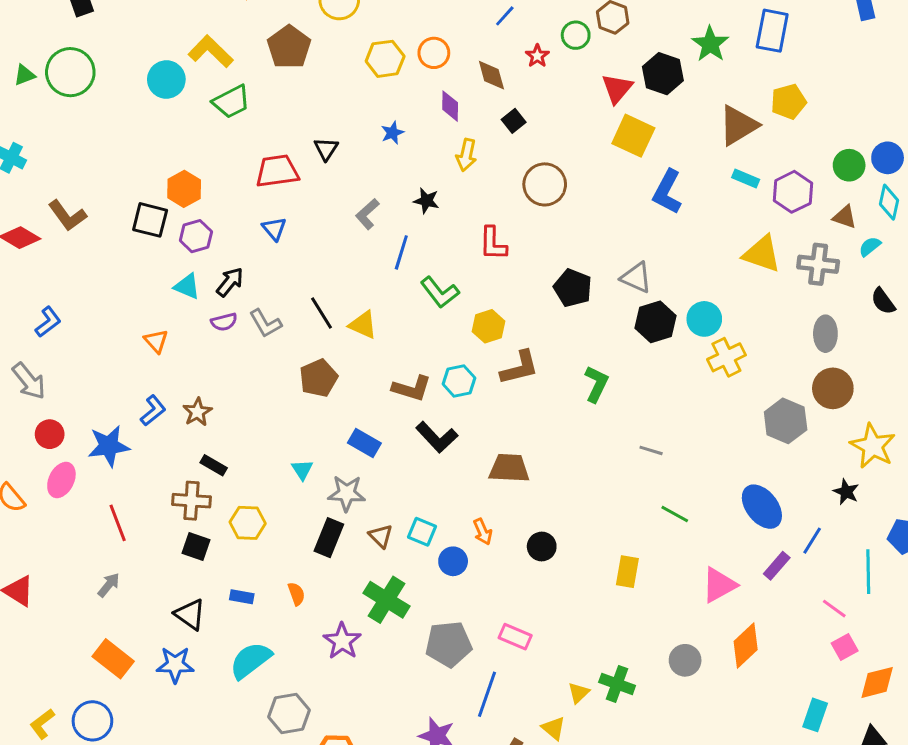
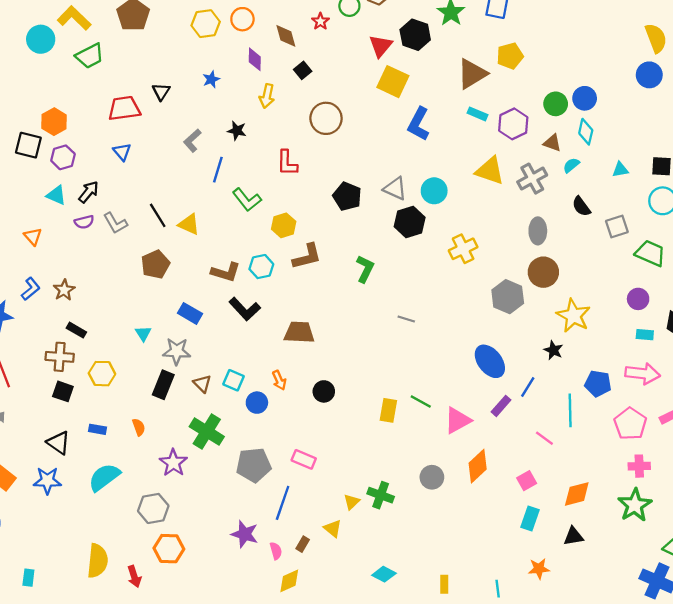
gray cross: (818, 264) -> (532, 179), turned -36
cyan circle: (704, 319) -> (434, 191), moved
green line: (675, 514) -> (421, 401), moved
pink square: (845, 647) -> (527, 481), moved
gray hexagon: (289, 713) -> (153, 508), moved

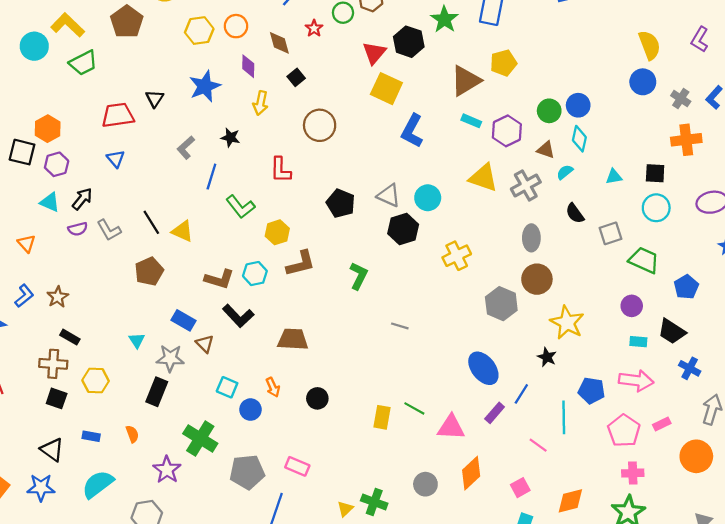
blue star: (211, 79) -> (205, 86), size x1.8
brown triangle: (202, 384) -> (205, 344), moved
pink triangle: (458, 420) -> (451, 427), turned 32

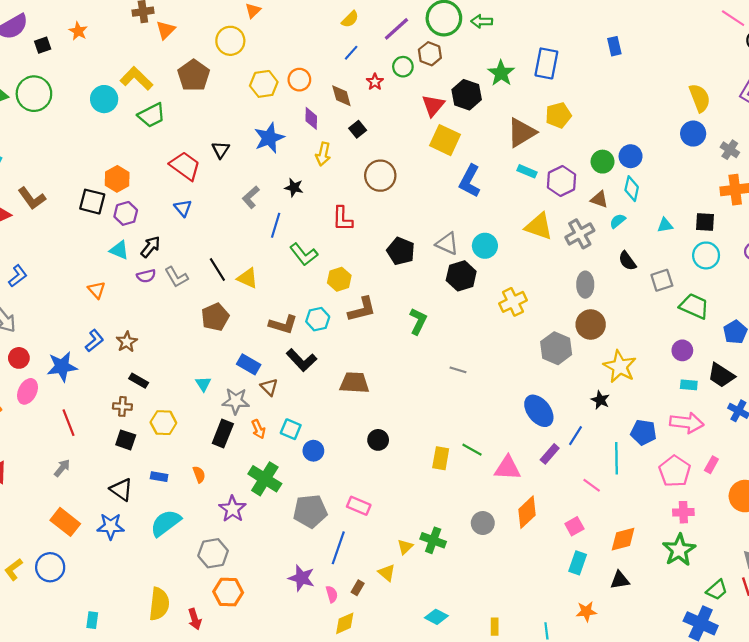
red trapezoid: (118, 115) -> (185, 166), turned 44
brown cross: (53, 364) -> (122, 406), size x0.7
orange arrow: (273, 387) -> (258, 429), moved
pink rectangle: (662, 424) -> (711, 465), turned -35

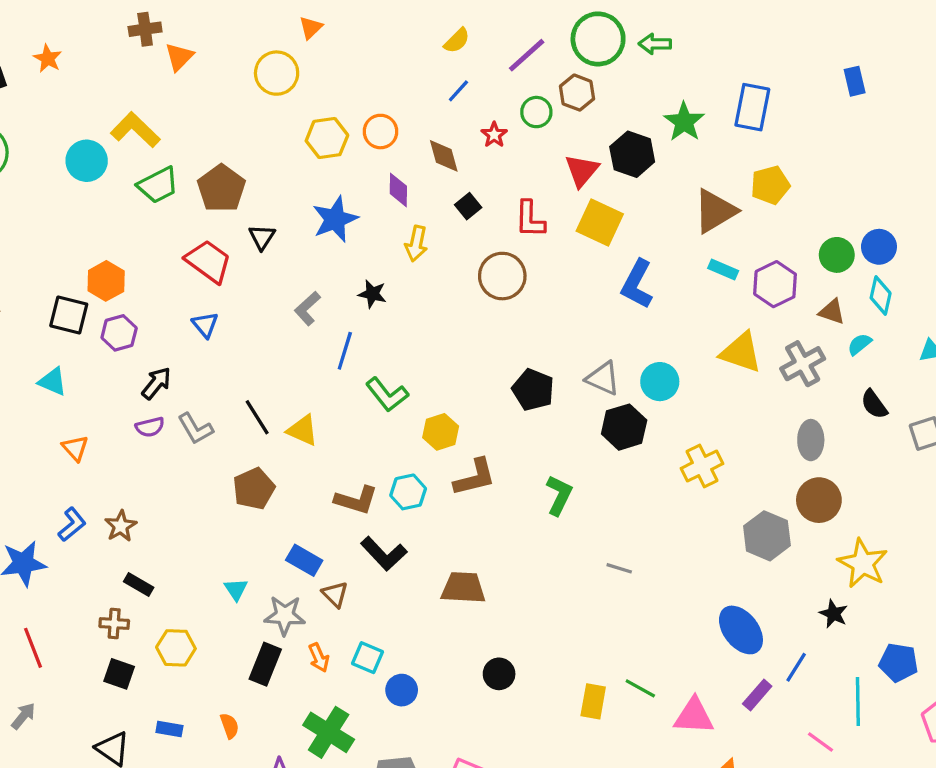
brown pentagon: (194, 75) -> (221, 188), moved
red L-shape: (343, 219) -> (530, 219), moved
cyan triangle: (119, 250) -> (53, 382), moved

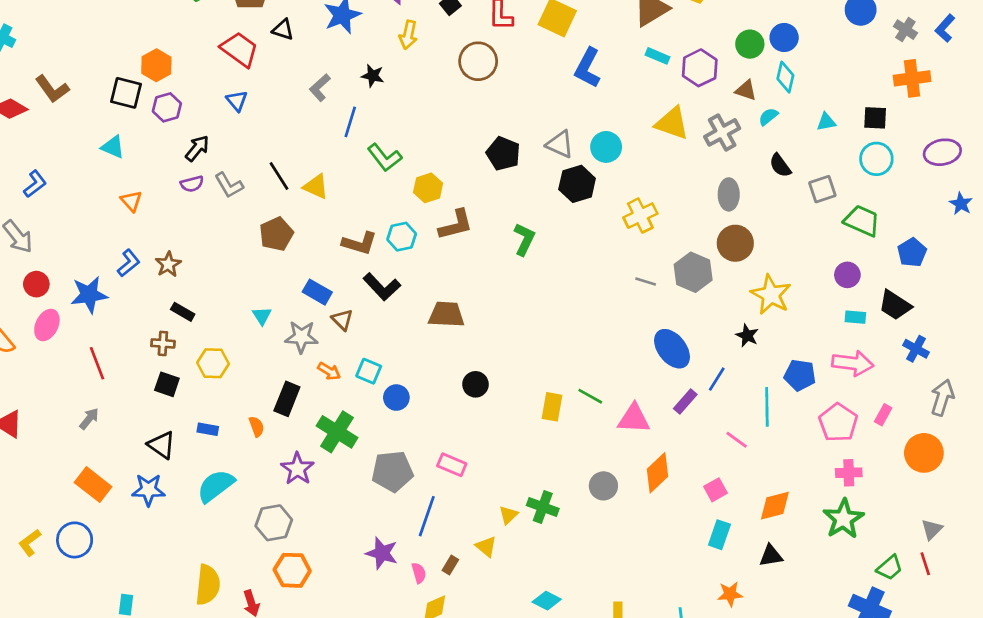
black triangle: (262, 237) -> (283, 30), turned -45
gray line: (619, 568) -> (646, 281), moved
orange arrow: (319, 658) -> (329, 371), turned -35
black rectangle: (265, 664) -> (287, 399), moved

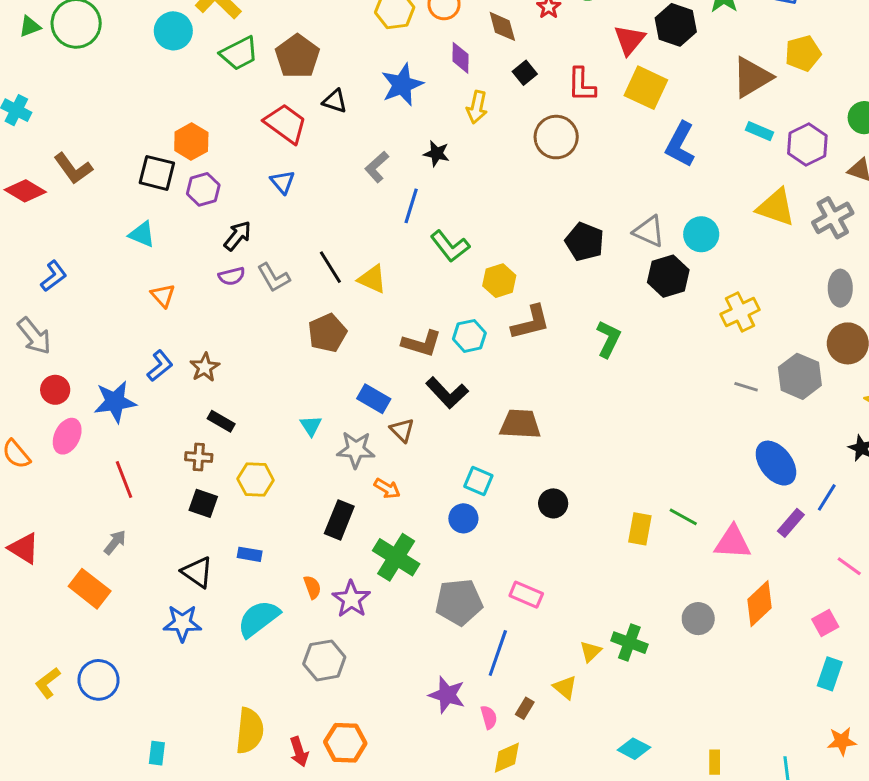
cyan square: (369, 371) -> (478, 481), moved
orange semicircle: (257, 427) -> (312, 587), moved
orange rectangle: (93, 485) -> (90, 589), moved
orange hexagon: (292, 570) -> (345, 743), moved

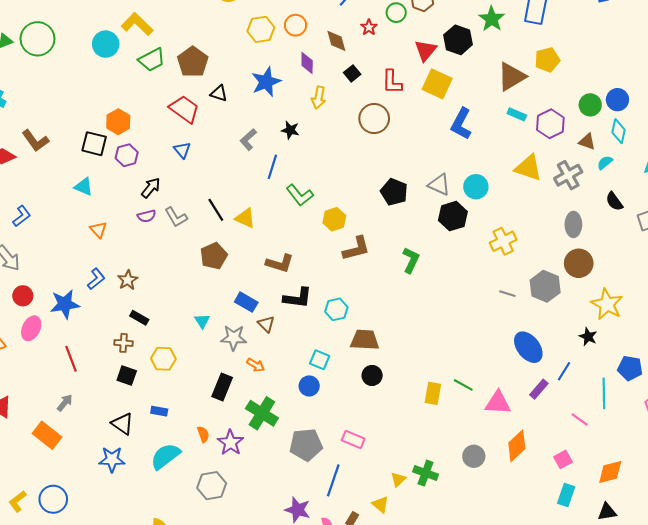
cyan hexagon: (469, 336) -> (336, 309), moved
black L-shape: (447, 393) -> (298, 298), turned -40
brown trapezoid: (520, 424) -> (365, 340), moved

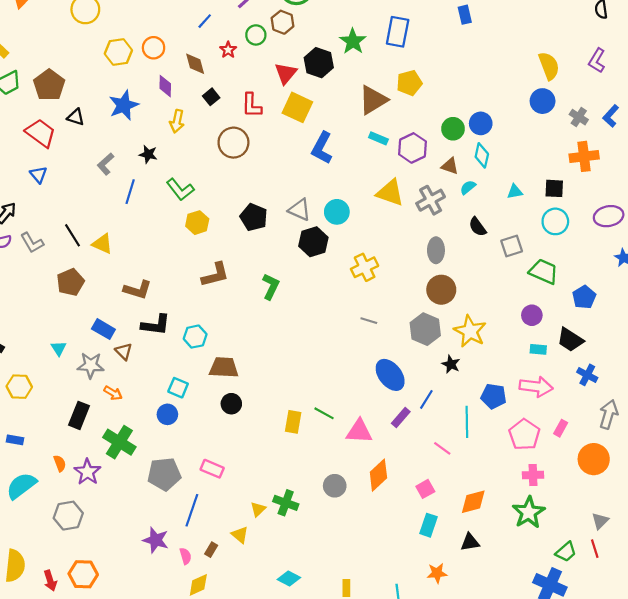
green L-shape: (300, 195) -> (180, 189), moved
yellow hexagon: (334, 219) -> (197, 223), moved
gray hexagon: (545, 286) -> (425, 329), moved

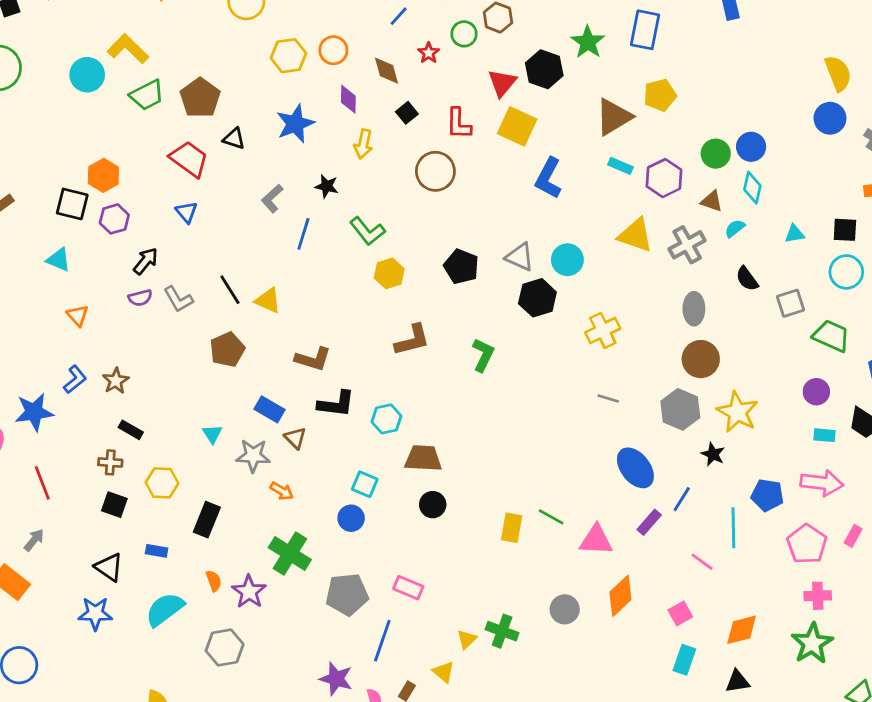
black rectangle: (79, 415) -> (207, 520), moved

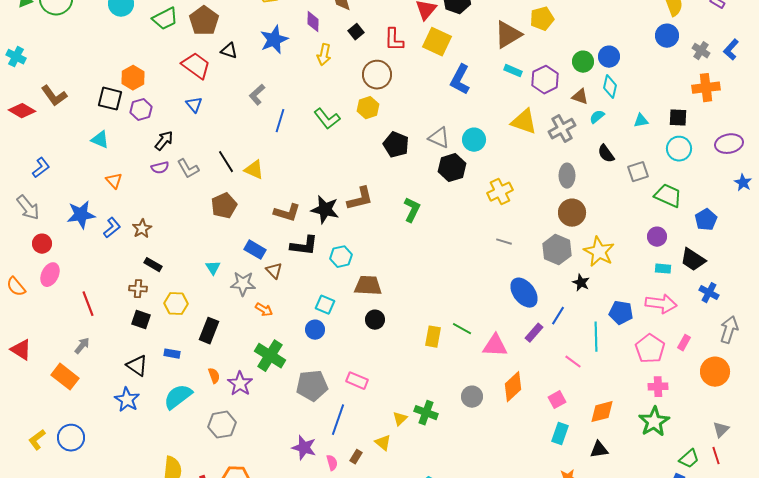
black star: (327, 186) -> (325, 210), moved, size x1.6
yellow hexagon: (389, 273) -> (368, 108), moved
blue star: (34, 412) -> (81, 215), moved
blue star: (95, 613) -> (127, 400), turned 30

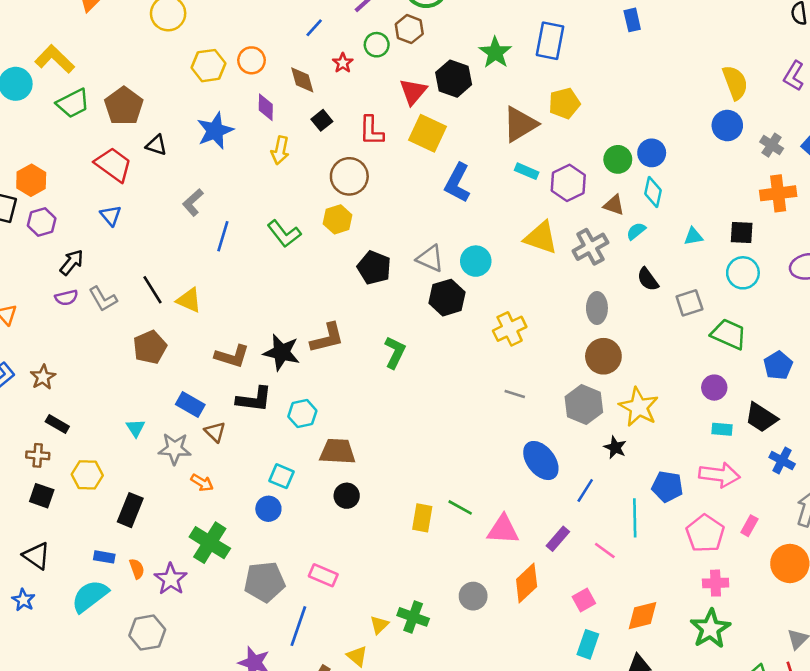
purple rectangle: (534, 333) -> (558, 539), moved
blue rectangle: (172, 354) -> (104, 557), moved
blue star: (127, 400) -> (23, 600), size x0.7

